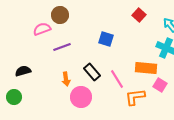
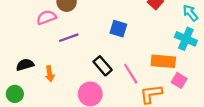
orange arrow: (66, 79) -> (50, 74), moved

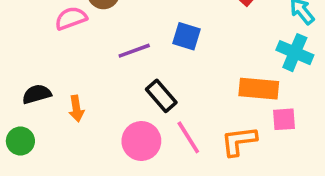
purple line: (69, 38) -> (134, 51), moved
pink line: (131, 74) -> (188, 137), moved
pink square: (179, 80) -> (284, 119), turned -35

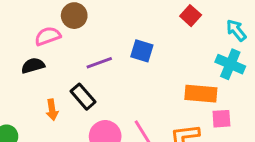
black semicircle: (37, 94) -> (33, 66), moved
black rectangle: (161, 96) -> (83, 97), moved

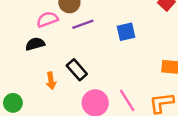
blue square: (142, 51) -> (126, 32), turned -30
purple line: (99, 63) -> (83, 24), moved

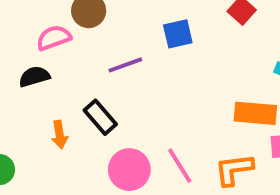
purple line: (83, 24) -> (125, 65), moved
blue square: (126, 32) -> (178, 34), moved

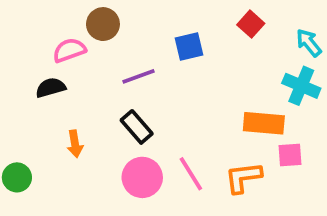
black rectangle: (100, 117) -> (137, 127), moved

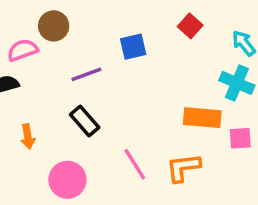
pink square: (290, 155) -> (240, 138), moved
pink circle: (142, 177) -> (67, 180), moved

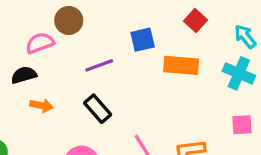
orange rectangle: (202, 118) -> (181, 65), moved
orange arrow: (28, 137) -> (41, 106), moved, turned -70

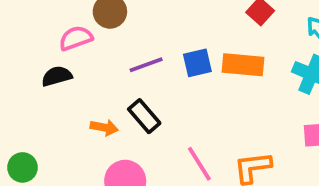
blue square: (143, 40) -> (197, 63), moved
orange arrow: (41, 106) -> (104, 128), moved

